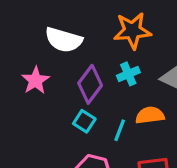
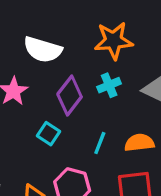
orange semicircle: (150, 115) -> (139, 143), moved
cyan square: (84, 121) -> (49, 134), moved

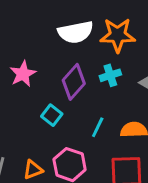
white semicircle: (43, 50) -> (76, 32), moved, turned -32

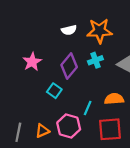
white semicircle: (76, 32) -> (69, 30), size x0.6
cyan line: (98, 127) -> (88, 108), moved

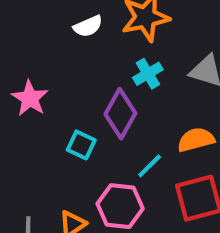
purple diamond: (69, 66) -> (120, 114), moved
cyan line: (88, 108) -> (150, 166), turned 32

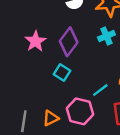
purple diamond: (120, 114) -> (69, 42), moved

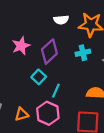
cyan line: (100, 90) -> (56, 91), moved, turned -40

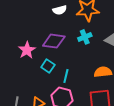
pink star: (21, 46) -> (27, 50), moved
purple diamond: (49, 52) -> (54, 41), turned 60

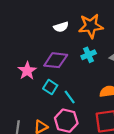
cyan line: (66, 76) -> (70, 97), turned -48

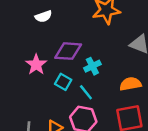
white semicircle: (61, 27) -> (43, 16), moved
cyan cross: (89, 55) -> (92, 66), moved

